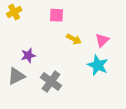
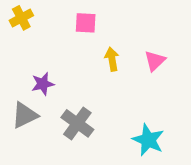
yellow arrow: (74, 39) -> (112, 59), turned -128
cyan star: (98, 65) -> (148, 140), moved

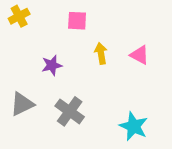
pink triangle: (155, 61) -> (140, 55), turned -48
purple star: (43, 84) -> (52, 65), moved

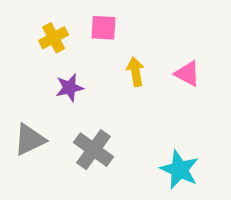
yellow cross: (19, 16) -> (54, 38), moved

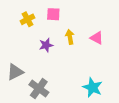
purple star: (70, 88) -> (46, 45), moved
gray cross: (94, 150) -> (39, 89), moved

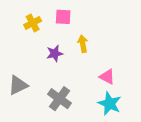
pink triangle: (97, 38) -> (107, 77), moved
gray cross: (39, 89) -> (60, 99), moved

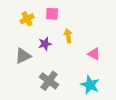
pink triangle: (107, 77) -> (94, 54), moved
gray triangle: (18, 85) -> (23, 56), moved

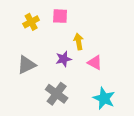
purple star: (45, 44) -> (64, 59), moved
pink triangle: (94, 54) -> (95, 62), moved

